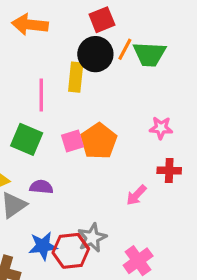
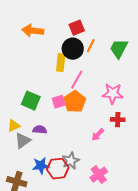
green trapezoid: (150, 54) -> (119, 49), moved, turned 115
pink line: (41, 95) -> (77, 80), moved, turned 30
pink star: (161, 128) -> (113, 94), size x1.5

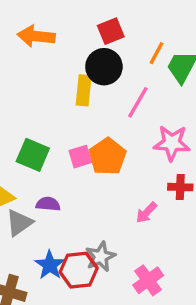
orange line: (91, 46) -> (157, 53), moved
pink line: (77, 80) -> (138, 102), moved
blue star: (41, 166) -> (50, 265), turned -30

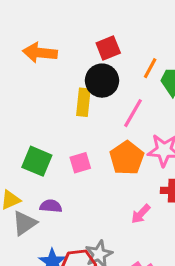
orange pentagon: (107, 157) -> (127, 158), moved

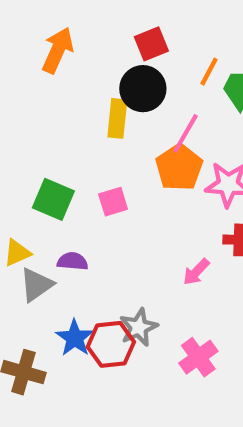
orange arrow: (40, 53) -> (58, 50), turned 108
orange pentagon: (127, 158) -> (179, 167), moved

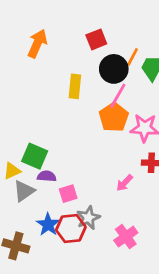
black circle: (143, 89) -> (114, 69), moved
green square: (53, 199) -> (35, 156), moved
pink square: (113, 202) -> (68, 194), moved

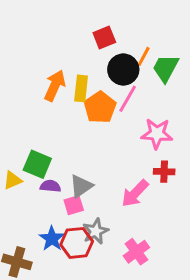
orange arrow: (37, 43) -> (55, 86), moved
orange pentagon: (114, 117) -> (100, 107), moved
pink arrow: (124, 183) -> (135, 193), size x1.5
gray triangle: (24, 191) -> (81, 186), moved

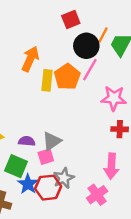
yellow rectangle: (81, 88) -> (47, 80), moved
green square: (37, 164) -> (16, 166), moved
pink arrow: (135, 193) -> (111, 166), moved, turned -40

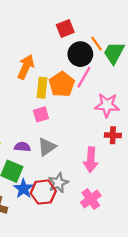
orange line: (103, 35) -> (97, 44), turned -63
pink square: (46, 157) -> (41, 114), moved
pink arrow: (111, 166) -> (91, 160), moved

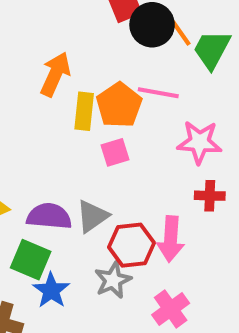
black circle: (80, 54) -> (152, 25), moved
pink line: (84, 77) -> (158, 93), turned 70
pink square: (41, 114) -> (115, 152), moved
purple semicircle: (22, 147) -> (49, 216), size x1.5
red hexagon: (43, 192) -> (131, 245), moved

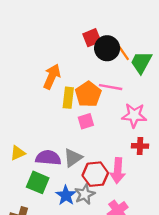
blue star: (51, 290) -> (66, 195), moved

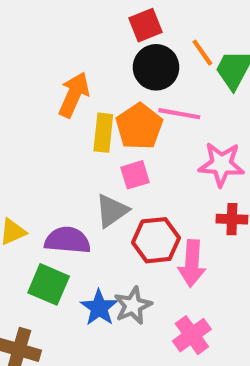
black circle: (107, 48) -> (156, 67), moved
gray triangle: (73, 158) -> (112, 211), moved
red hexagon: (95, 174) -> (156, 240), moved

